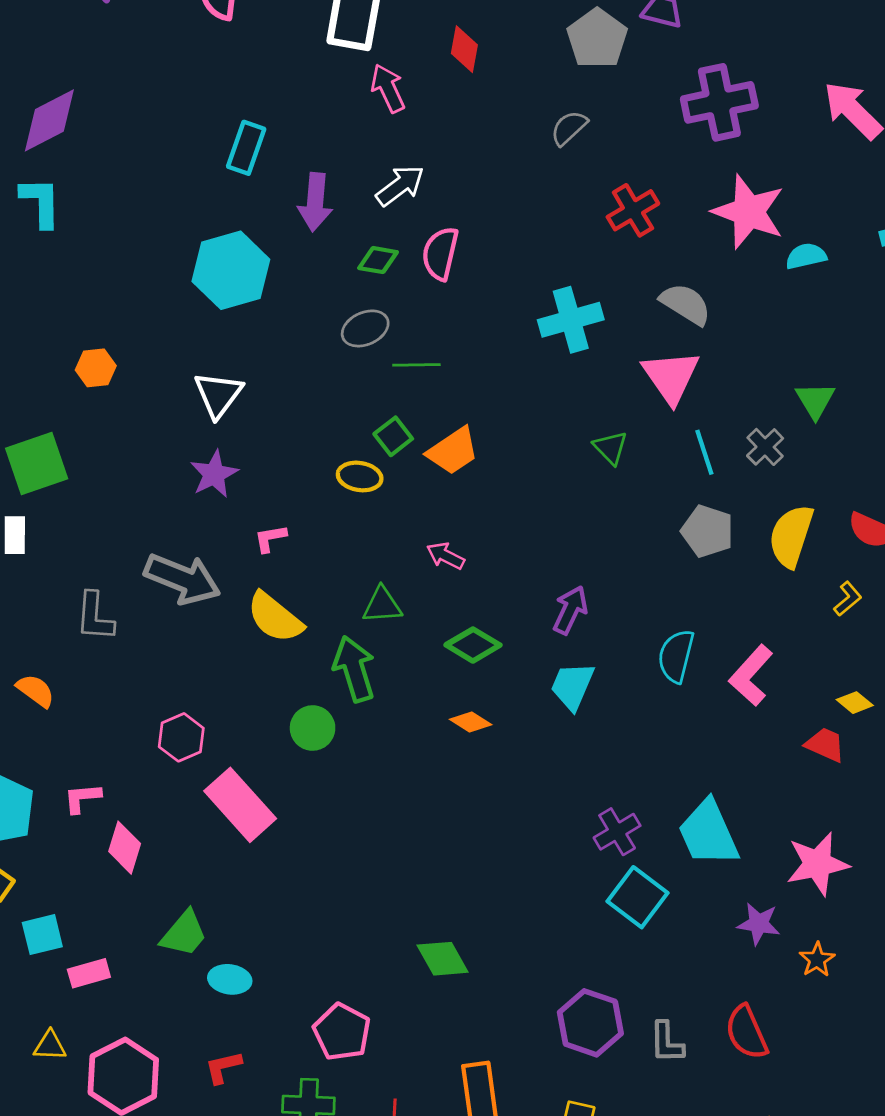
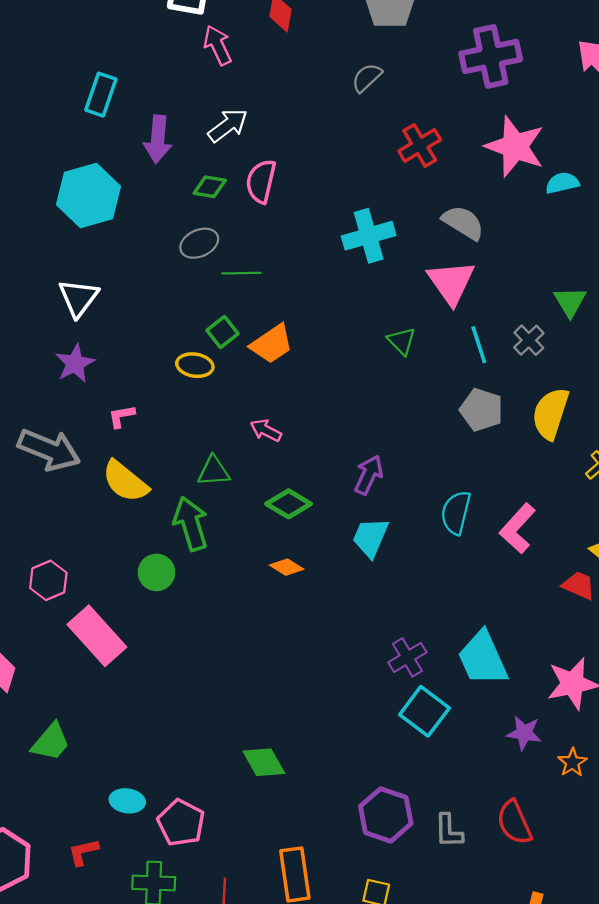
cyan ellipse: (230, 979) -> (127, 801), moved

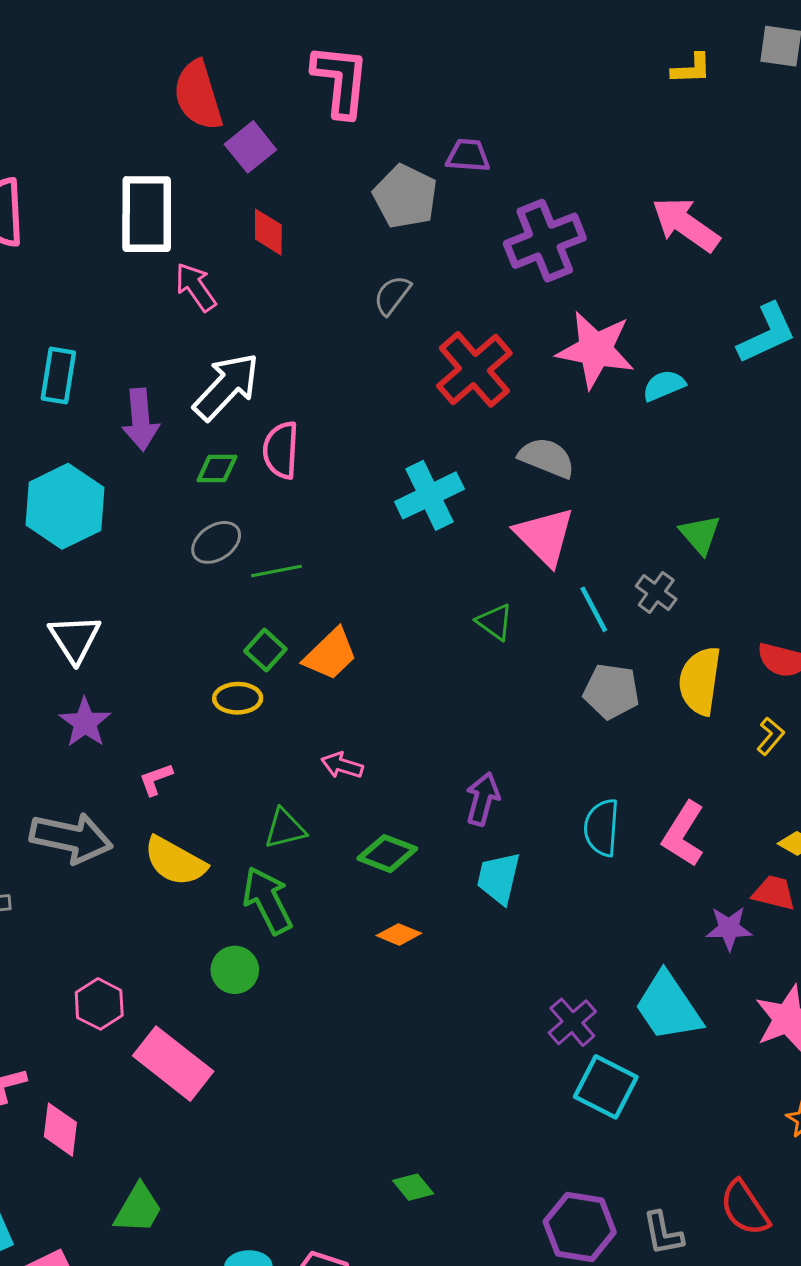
white arrow: (228, 125) -> (226, 387), size x1.4
red cross: (420, 145) -> (474, 369), size x1.4
purple star: (524, 733) -> (729, 928), moved
green diamond: (264, 762) -> (413, 1187), size x0.7

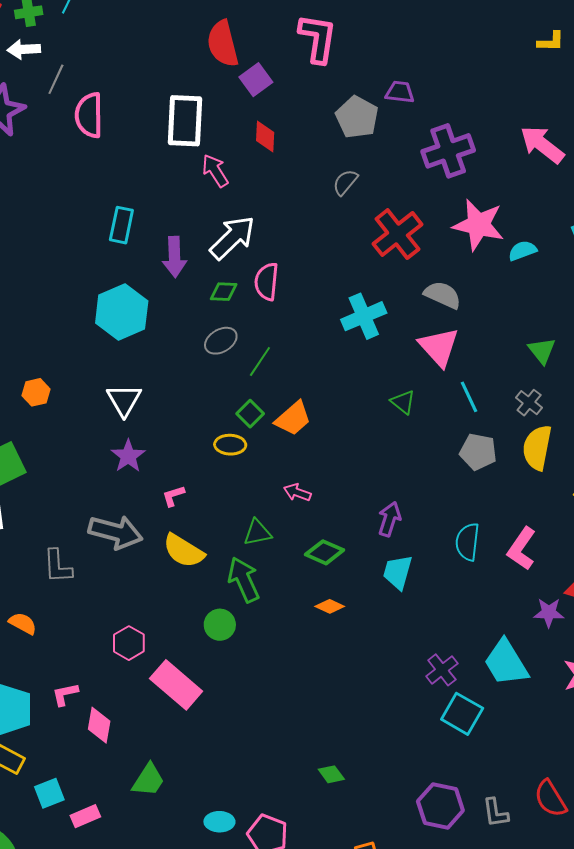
green line: (276, 571) -> (260, 362), turned -48
gray cross: (656, 593) -> (529, 403), moved

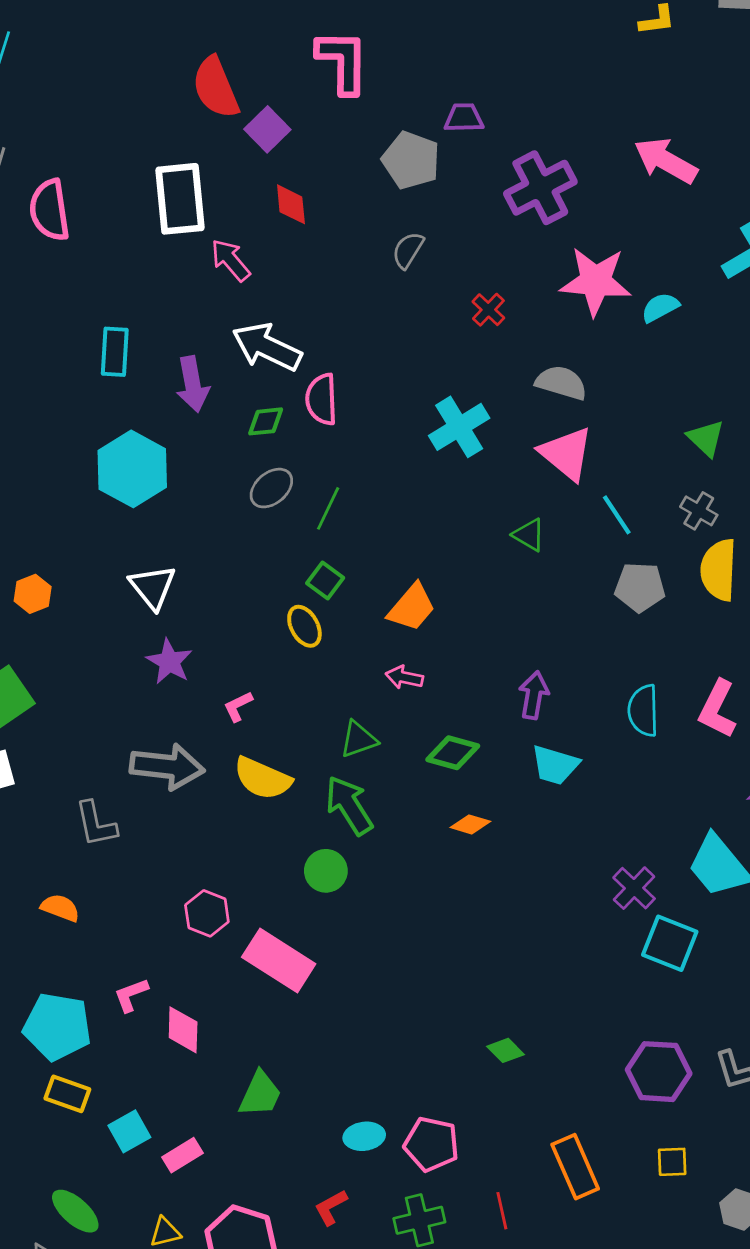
red cross: (397, 234) -> (488, 310), size x0.5
white arrow: (232, 238) -> (267, 347), turned -102
orange trapezoid: (293, 418) -> (412, 607), moved
yellow ellipse: (230, 445) -> (304, 626), turned 68
cyan trapezoid: (398, 572) -> (555, 765), turned -81

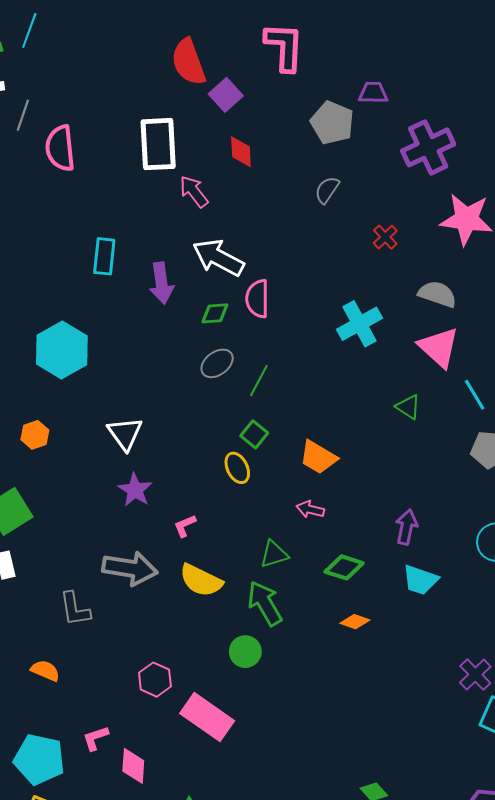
cyan hexagon: (132, 469) -> (62, 350), moved
orange trapezoid: (412, 607) -> (318, 457), turned 78

